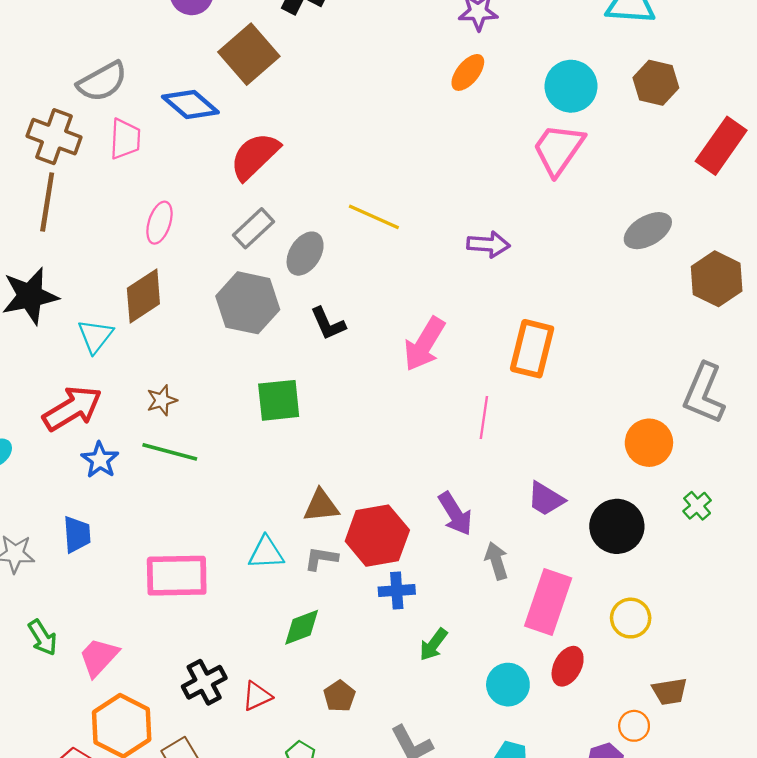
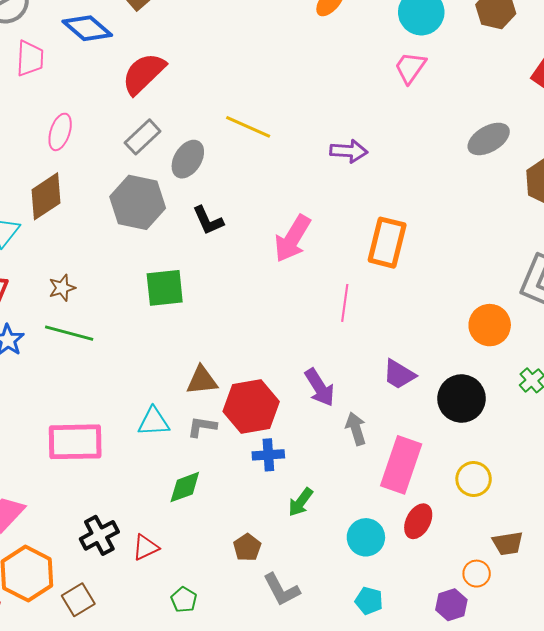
pink trapezoid: (558, 149) -> (410, 68), size x0.7
brown pentagon: (339, 696) -> (247, 547), moved

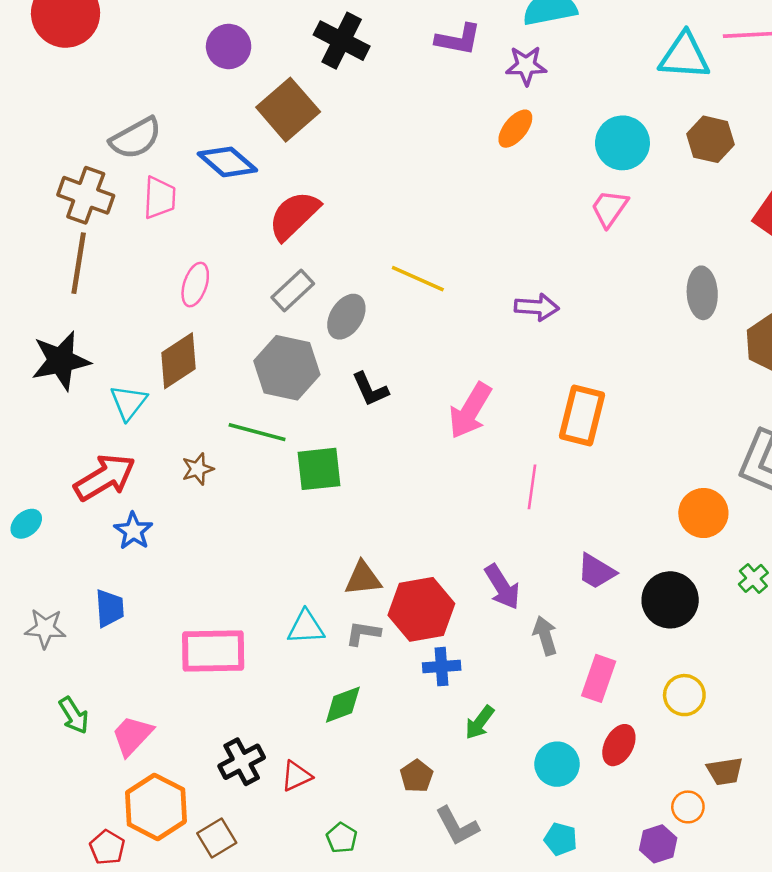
gray ellipse: (489, 139) -> (702, 293), turned -63
green line: (69, 333) -> (257, 432), moved
pink rectangle: (401, 465) -> (599, 678), size x0.7

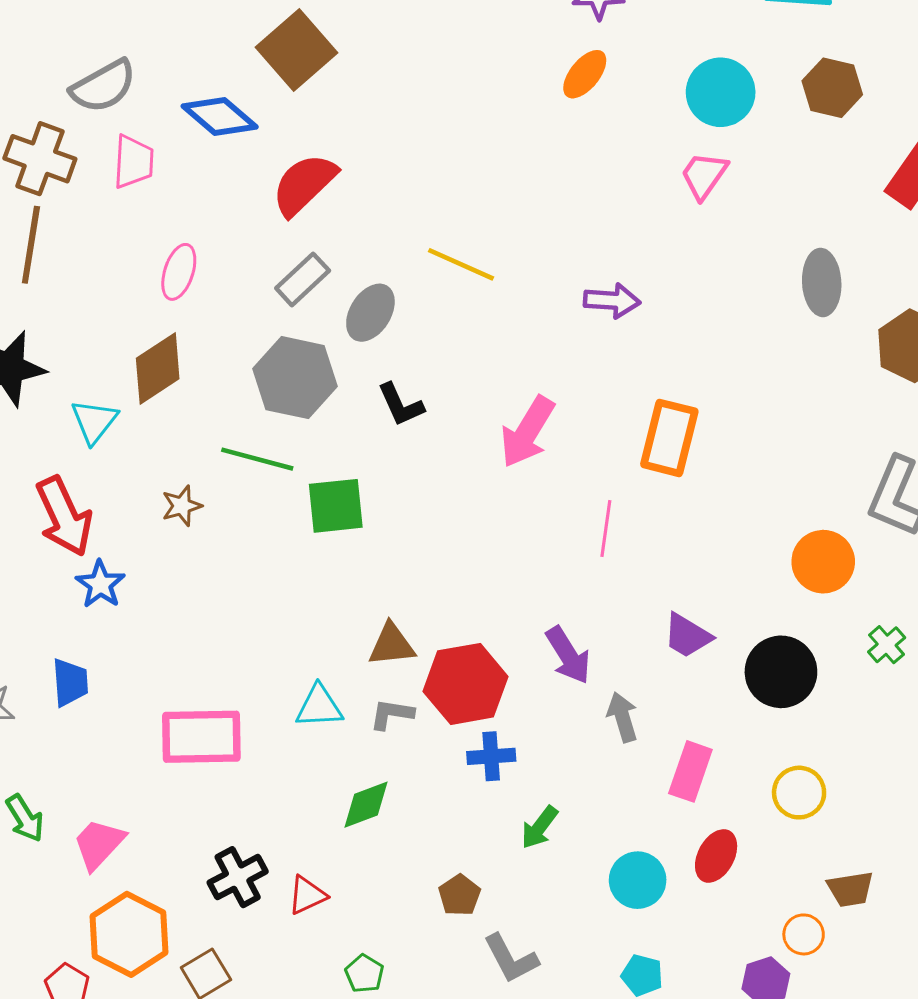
red arrow: (105, 477) -> (64, 516), turned 96

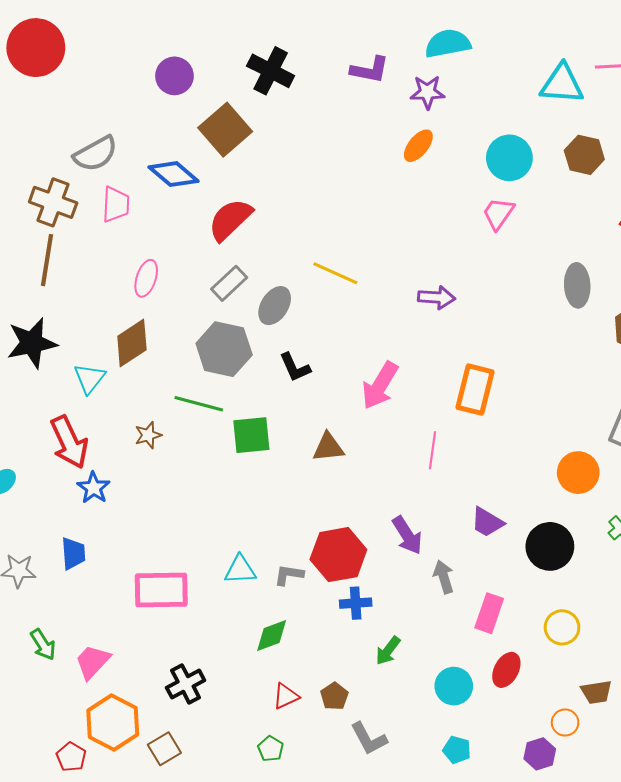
brown triangle: (392, 645) -> (328, 447), moved
red triangle: (307, 895) -> (286, 696), moved

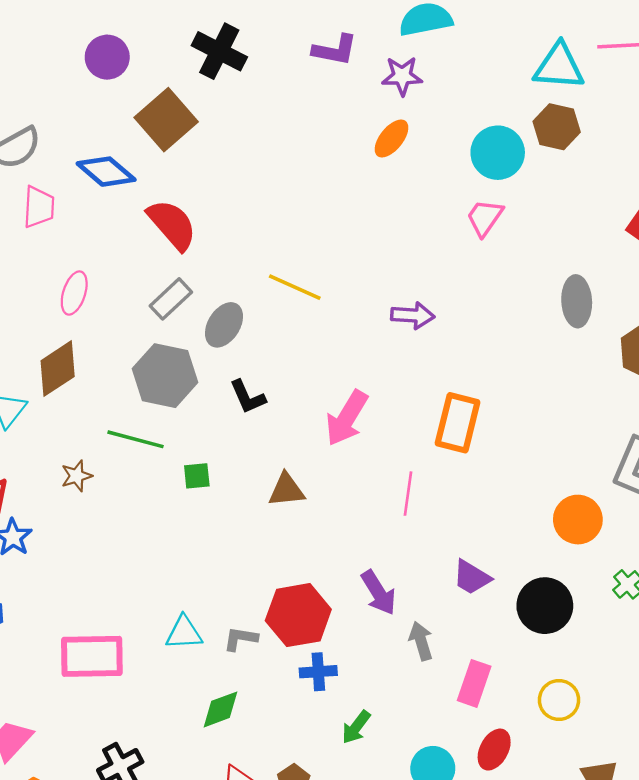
brown hexagon: (584, 155) -> (557, 127), moved
red semicircle: (230, 220) -> (172, 225), turned 93
green square: (251, 435) -> (197, 476), size x0.6

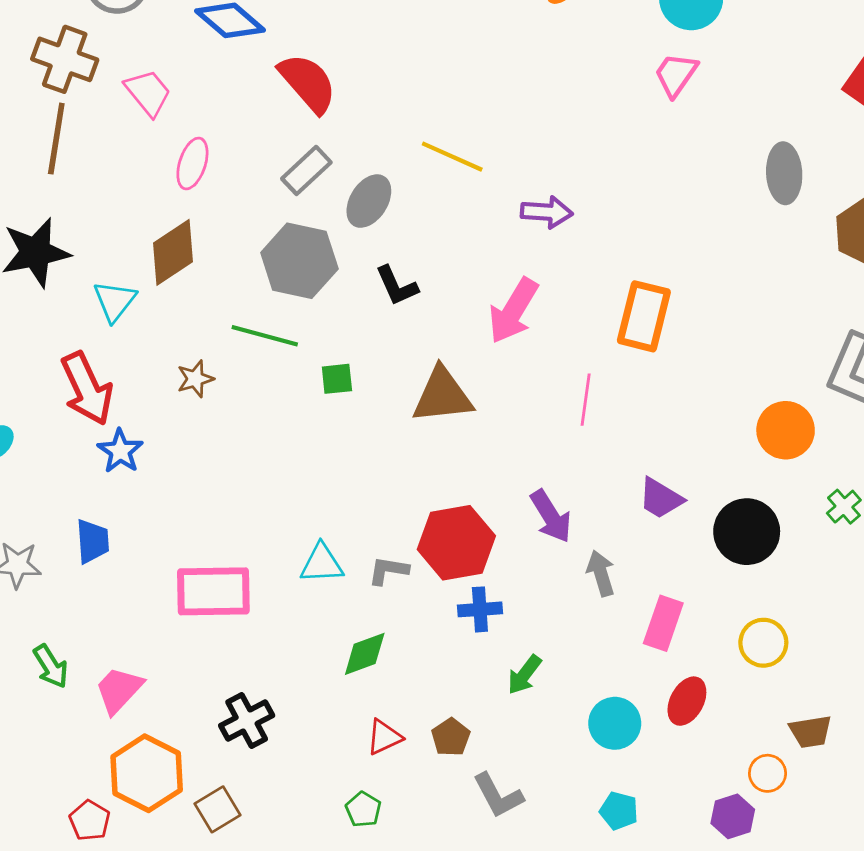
pink trapezoid: (39, 207) -> (148, 93), moved, turned -42
purple arrow: (413, 315) -> (547, 212), moved
brown triangle: (287, 490) -> (442, 395), size x1.4

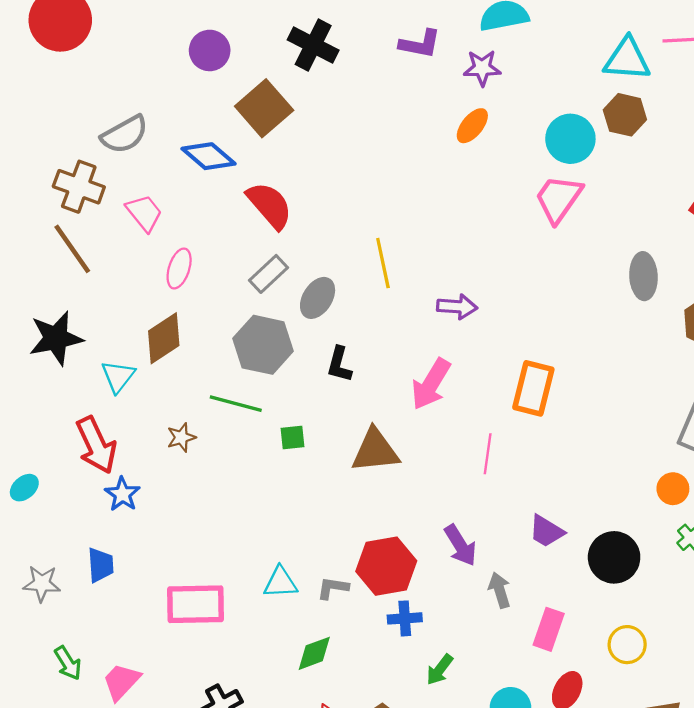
pink trapezoid: (676, 75) -> (558, 199), size x1.4
brown line: (56, 139) -> (72, 249), turned -44
yellow line: (452, 157) -> (383, 263), turned 54
black L-shape: (397, 286) -> (339, 364), turned 39
orange circle: (786, 430) -> (673, 489), moved, size x0.7

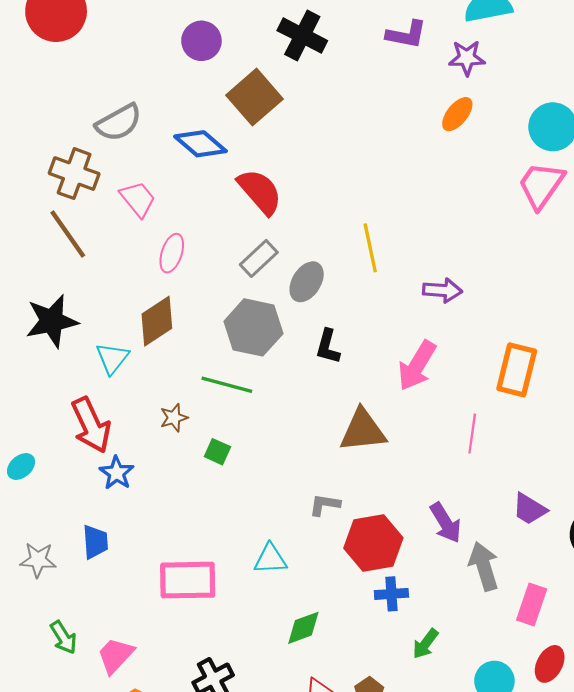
green square: (292, 437) -> (217, 452), moved, turned 30
gray L-shape: (333, 588) -> (325, 505), moved
gray arrow: (500, 590) -> (484, 566), size x1.4

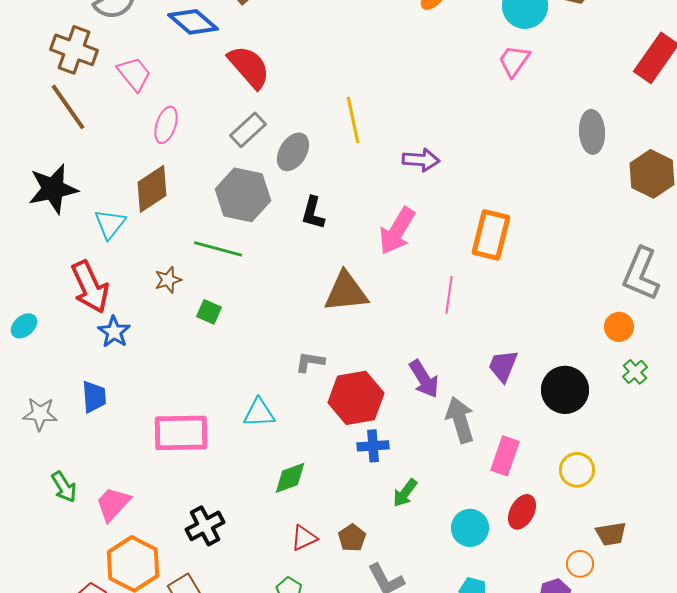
pink trapezoid: (541, 185) -> (514, 61), size x0.7
purple trapezoid: (529, 509) -> (503, 366), turned 81

